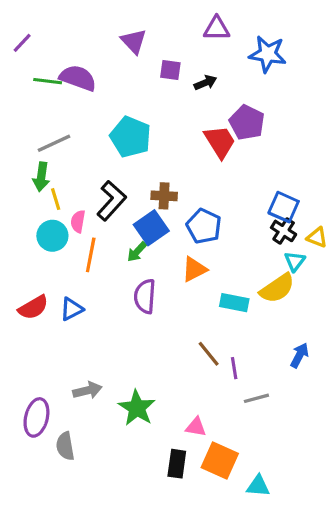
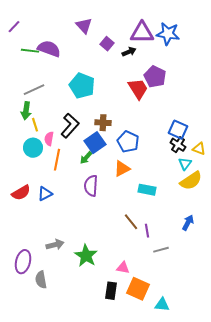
purple triangle: (217, 29) -> (142, 33), moved, size x1.4
purple square: (170, 70) -> (107, 44), turned 32
yellow semicircle: (277, 288) -> (191, 181), moved

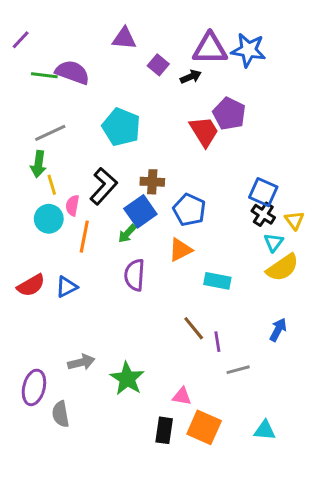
purple triangle: (84, 26) -> (124, 38), turned -42
yellow triangle: (199, 149) -> (294, 220), turned 32
cyan triangle: (162, 305) -> (265, 430), moved

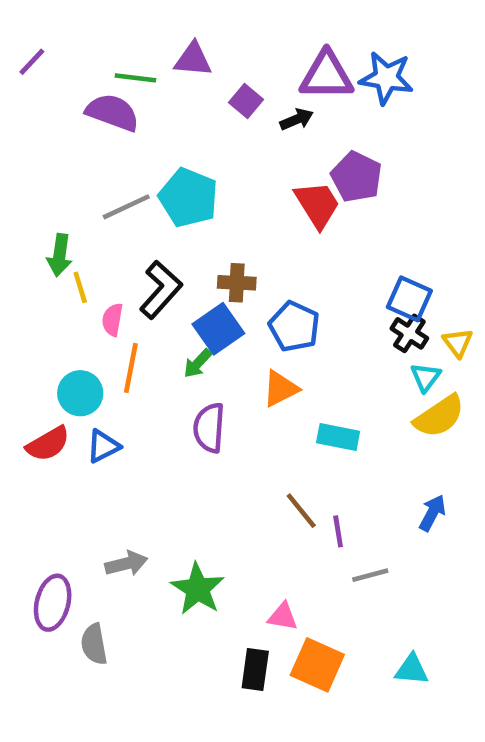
green line: (44, 75) -> (135, 78), moved
gray line: (50, 133) -> (126, 207), moved
cyan circle: (49, 219) -> (80, 393), moved

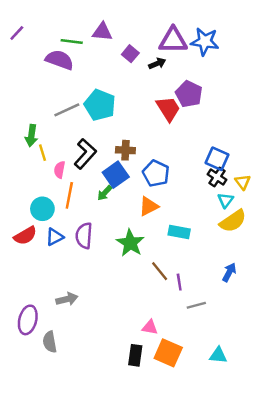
purple semicircle: (209, 428) -> (84, 236), moved
green star: (198, 589) -> (130, 243), moved

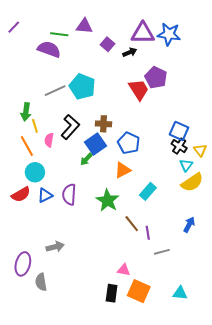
orange line: (69, 195) -> (27, 146), moved, turned -40
cyan rectangle: (179, 232) -> (148, 191), turned -60

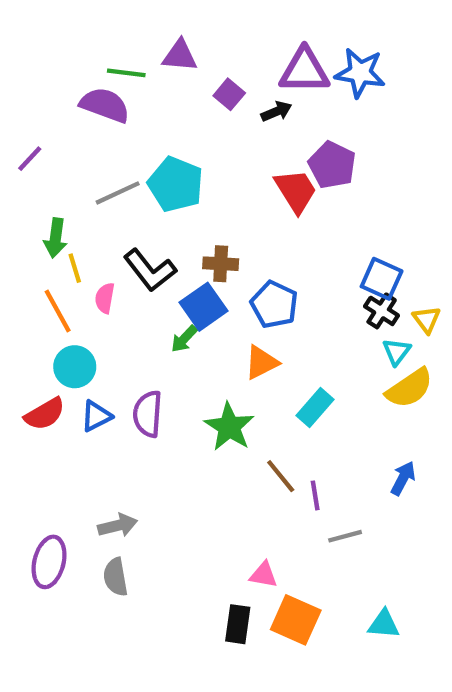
purple line: (14, 27) -> (30, 159), moved
black L-shape: (70, 127) -> (150, 270), turned 100
gray semicircle: (41, 282) -> (116, 577), moved

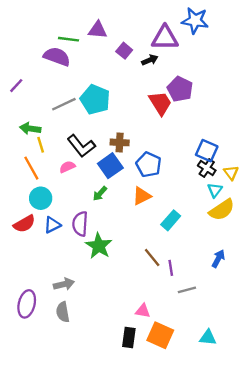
blue star: (360, 73) -> (195, 21), moved
green arrow: (55, 238) -> (30, 129), turned 90
pink semicircle: (105, 298) -> (67, 167), moved, turned 56
green arrow: (184, 339) -> (100, 194), moved
green star: (229, 427) -> (99, 246), moved

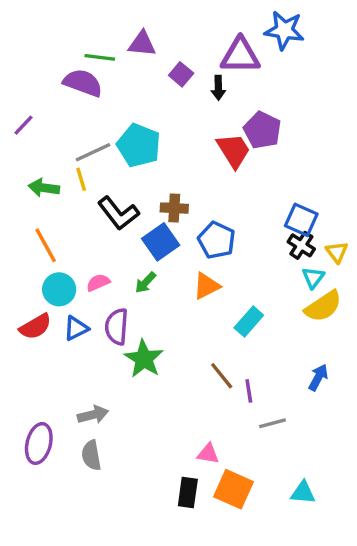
black arrow: (150, 60) -> (218, 88), turned 112
yellow line: (41, 145) -> (81, 179), moved
pink semicircle: (67, 167) -> (98, 283), moved

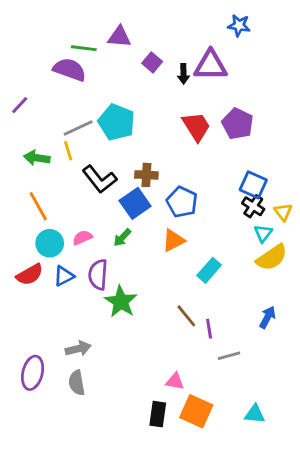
blue star: (284, 30) -> (239, 25), size x0.7
purple triangle: (240, 56) -> (211, 65), moved
purple pentagon: (262, 130) -> (238, 124), moved

